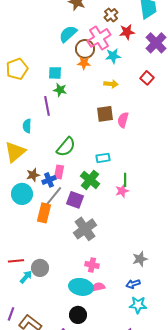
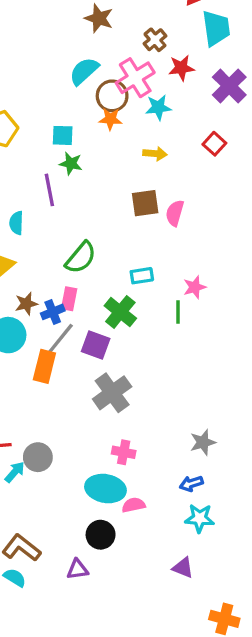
pink star: (122, 191) -> (195, 287), moved
pink semicircle: (98, 287) -> (134, 505), moved

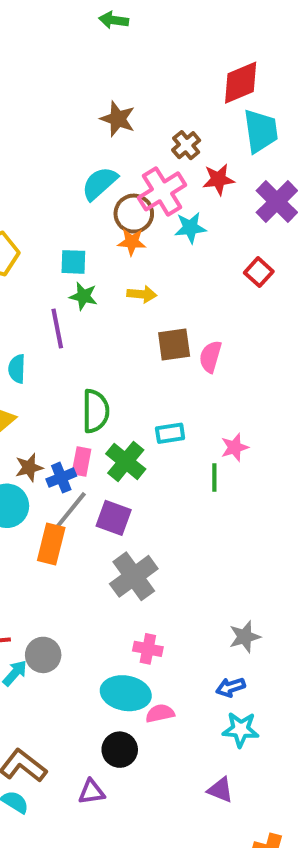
yellow arrow: (155, 154) -> (142, 294), moved
green semicircle: (81, 258) -> (96, 411), turned -40
green cross: (120, 312) -> (126, 461), moved

